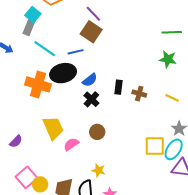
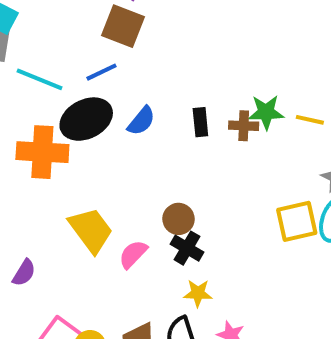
green star: (168, 59) -> (266, 112), moved
black cross: (91, 99) -> (187, 248), moved

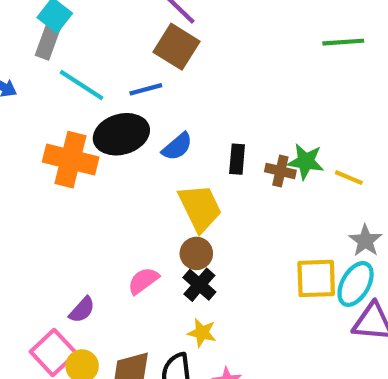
yellow trapezoid: (91, 230) -> (200, 208), moved
purple semicircle: (24, 273) -> (82, 310), moved

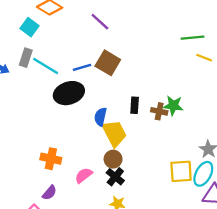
gray rectangle: (48, 42) -> (26, 58), moved
brown square: (176, 47) -> (108, 63), moved
blue semicircle: (177, 147) -> (100, 117), moved, turned 144
orange cross: (71, 160) -> (51, 159), moved, size x0.7
yellow line: (349, 178) -> (204, 58), moved

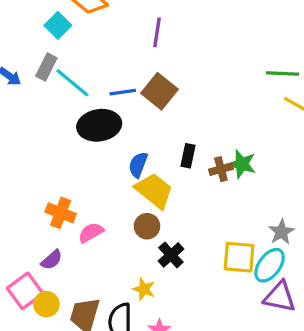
purple line: (100, 22) -> (157, 32), turned 48
brown cross: (159, 111) -> (221, 169), turned -35
yellow trapezoid: (114, 133) -> (154, 191), turned -32
pink semicircle: (84, 175) -> (91, 233), moved
black cross: (115, 177) -> (171, 255), moved

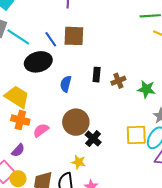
brown square: (160, 91) -> (74, 36), turned -30
blue line: (123, 92) -> (51, 39), turned 70
green star: (242, 164) -> (146, 89), moved
yellow trapezoid: (154, 191) -> (17, 97), moved
brown circle: (147, 226) -> (76, 122), size x1.6

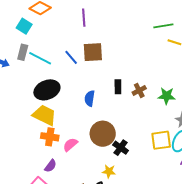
black ellipse: (38, 62) -> (47, 90), moved

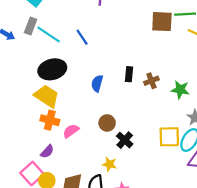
brown square: (93, 52) -> (162, 22), moved
brown circle: (103, 134) -> (107, 123), size x0.6

